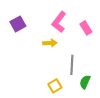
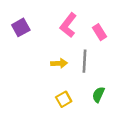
yellow arrow: (50, 43) -> (59, 63), moved
gray line: (72, 65) -> (85, 61), moved

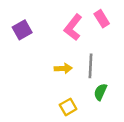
pink rectangle: (100, 32) -> (102, 19), moved
green semicircle: (98, 95) -> (100, 92), moved

